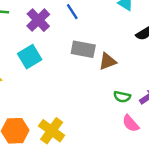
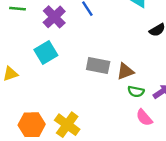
gray rectangle: (83, 49) -> (98, 65), moved
brown triangle: (108, 61) -> (125, 71), moved

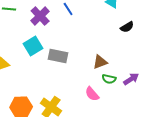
gray rectangle: (98, 65) -> (58, 56), moved
pink semicircle: (144, 118) -> (92, 94), moved

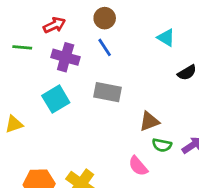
purple cross: (40, 16) -> (66, 57), turned -30
gray rectangle: (58, 56) -> (107, 92), moved

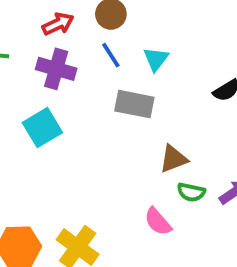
red arrow: (54, 25) -> (58, 24), moved
cyan triangle: (166, 38) -> (156, 59), moved, turned 36
gray rectangle: (107, 92) -> (134, 104), moved

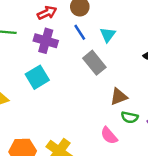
gray rectangle: (134, 104) -> (94, 63), turned 40

